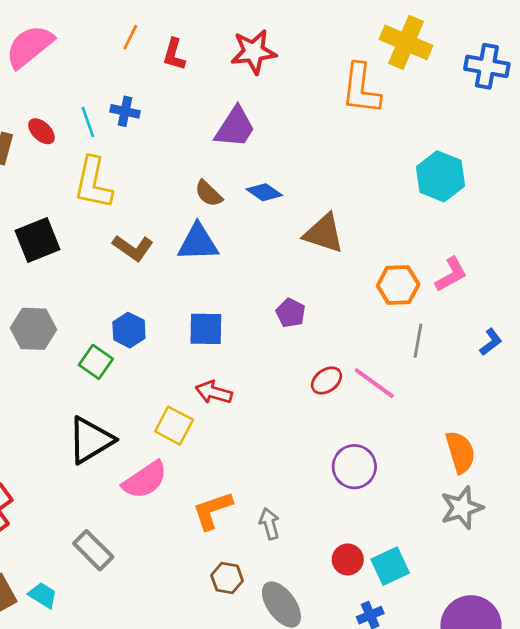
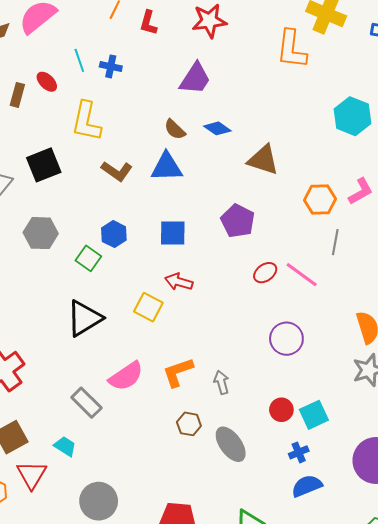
cyan line: (88, 122) -> (79, 60), moved
purple pentagon: (291, 313) -> (238, 221), size x1.5
pink semicircle: (145, 480) -> (126, 376), moved
cyan trapezoid: (43, 595) -> (65, 446), moved

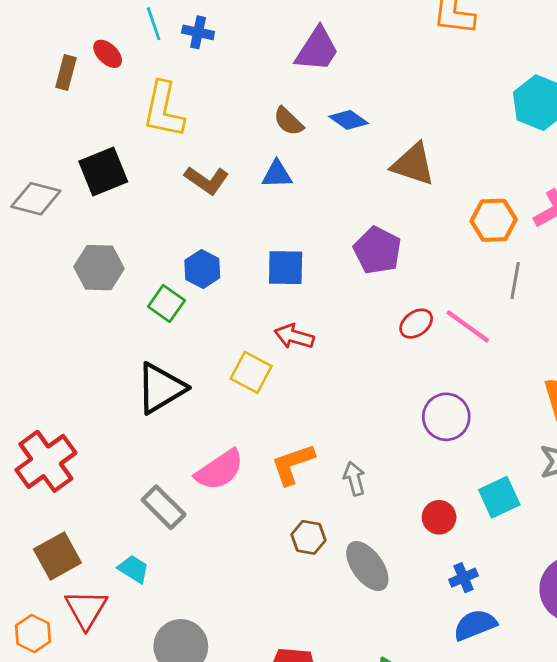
blue triangle: (167, 167) -> (277, 174), size x0.7
cyan square: (314, 415) -> (499, 497), moved

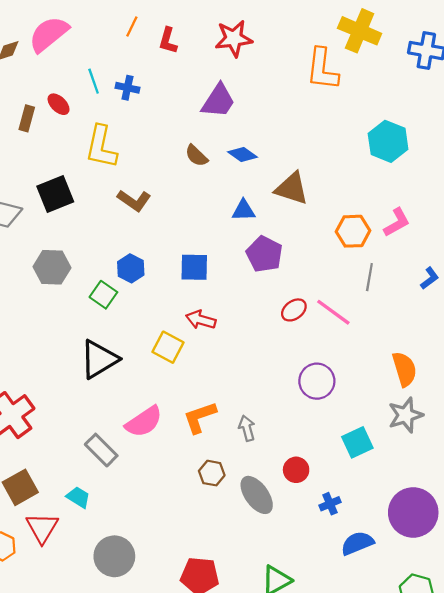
blue triangle: (277, 174) -> (244, 210), moved
red circle: (439, 517) -> (296, 470), moved
blue semicircle: (475, 625) -> (357, 543), moved

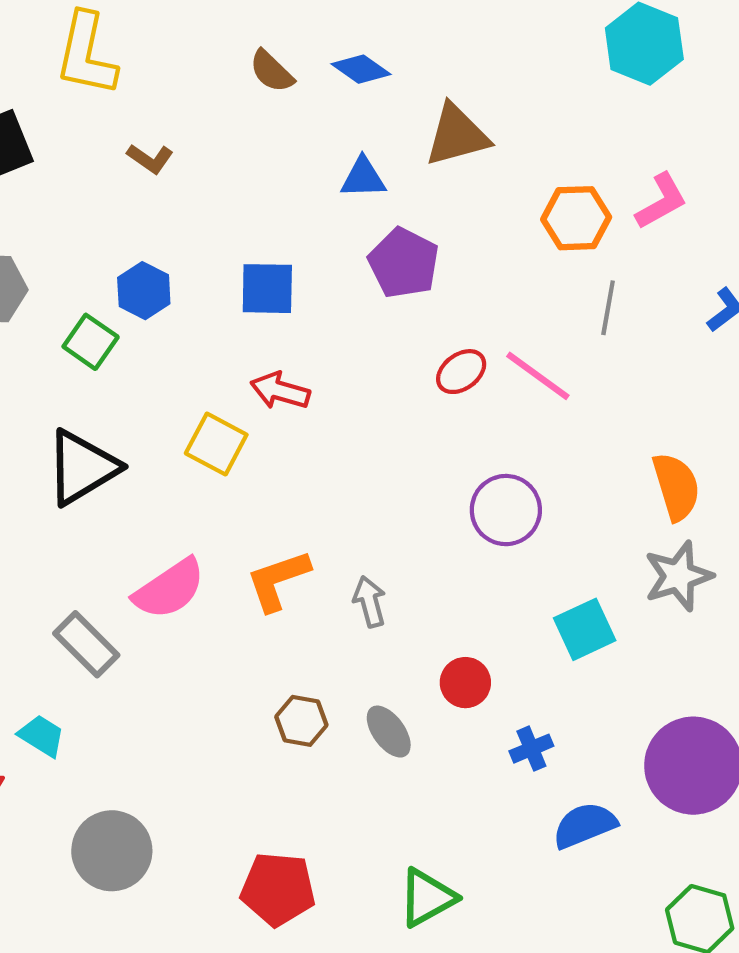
brown triangle: (292, 188) -> (457, 135), turned -33
brown L-shape: (134, 201) -> (150, 159), size x0.7
brown hexagon: (212, 473) -> (301, 721), moved
gray ellipse: (257, 495) -> (389, 732), size x0.7

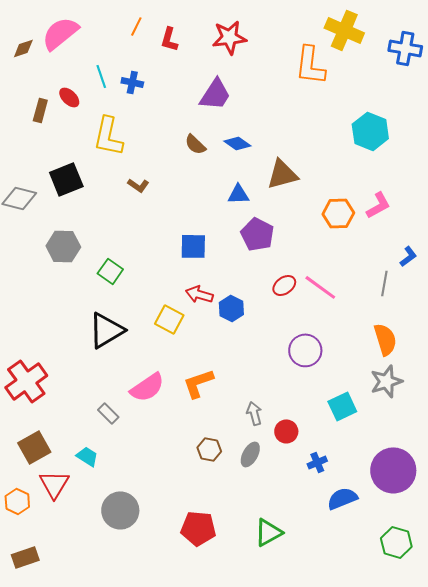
blue hexagon: (144, 291) -> (231, 308), moved
gray line: (608, 308) -> (384, 283), moved
gray arrow: (370, 602) -> (254, 413), moved
gray rectangle: (86, 644) -> (108, 413), size x0.7
gray ellipse: (389, 732) -> (250, 454), turned 65

